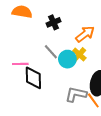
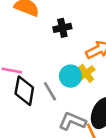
gray line: (51, 52) -> (50, 91), moved

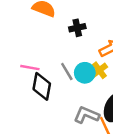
gray line: (50, 91) -> (67, 71), moved

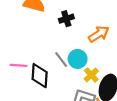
pink line: (30, 68) -> (18, 65), moved
yellow cross: (99, 70) -> (91, 75), moved

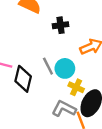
yellow cross: (91, 75) -> (76, 87), turned -32

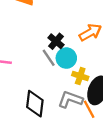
black cross: (61, 25) -> (56, 41), moved, turned -35
black diamond: (23, 79) -> (35, 104), moved

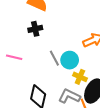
black cross: (56, 41) -> (35, 29), moved, turned 32

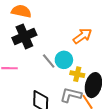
black cross: (35, 29) -> (24, 36), size x1.6

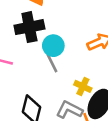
cyan circle: (64, 60) -> (53, 46), moved

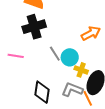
cyan circle: (53, 46) -> (70, 57), moved

